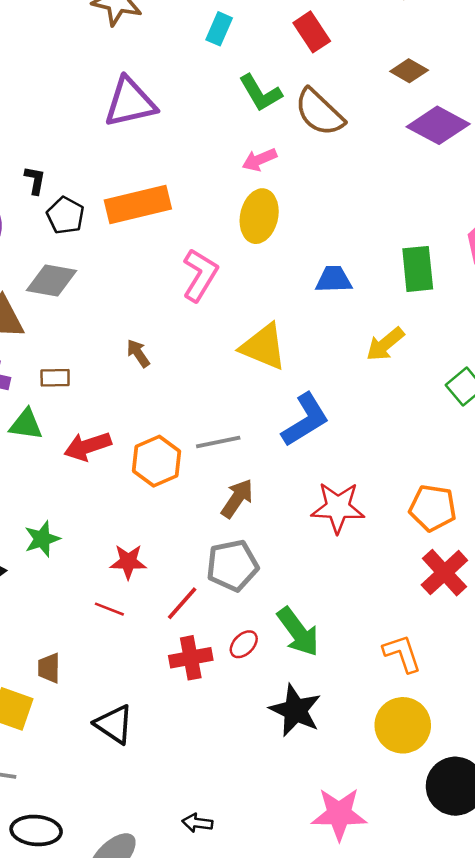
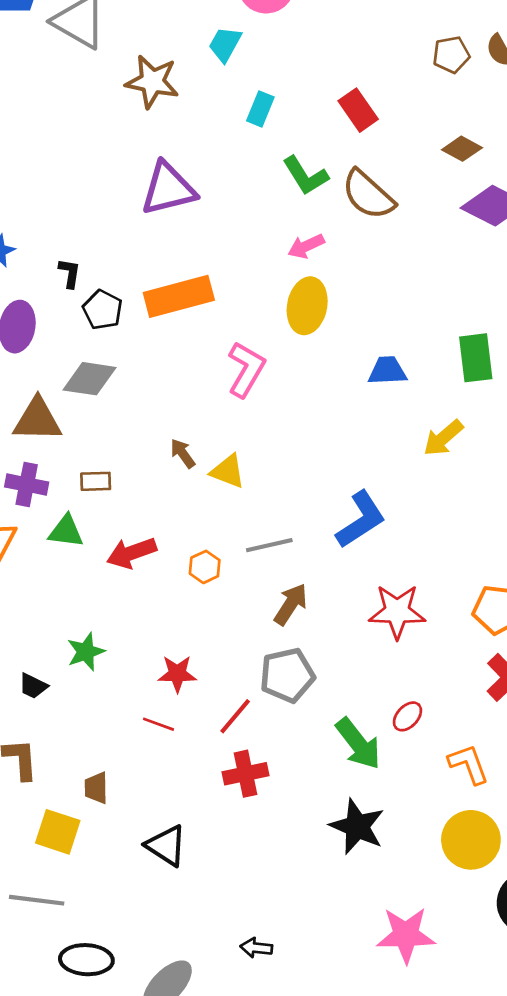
yellow triangle: (263, 347) -> (228, 471), moved, size x0.7
orange hexagon: (157, 461) -> (205, 567), size x0.6
red ellipse: (244, 644) -> (407, 716), moved

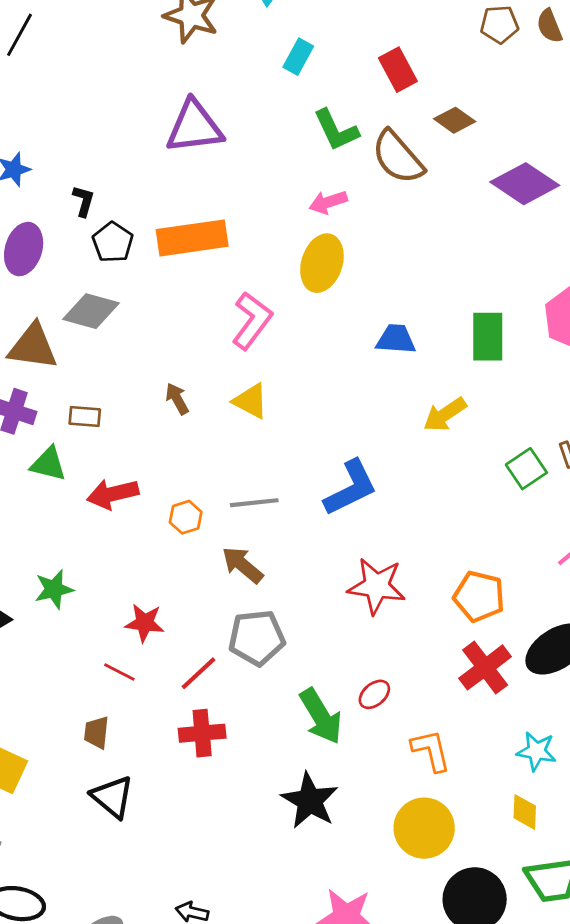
brown diamond: (462, 149) -> (455, 120), moved
yellow triangle: (228, 471) -> (251, 401), moved
brown arrow: (291, 604) -> (242, 565), moved, turned -90
brown trapezoid: (96, 788) -> (96, 732), moved

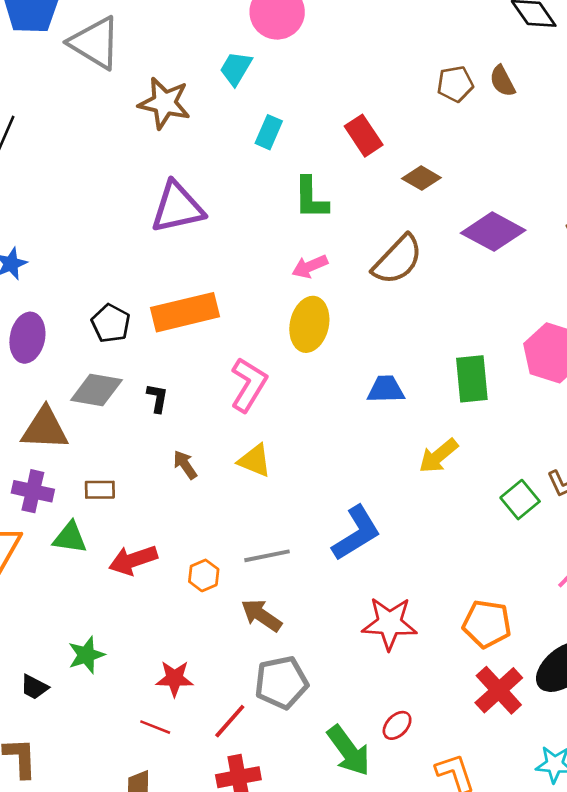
green L-shape: (336, 130) -> (311, 198), turned 30
brown semicircle: (398, 157) -> (398, 260), moved, turned -90
black L-shape: (84, 201) -> (157, 398), moved

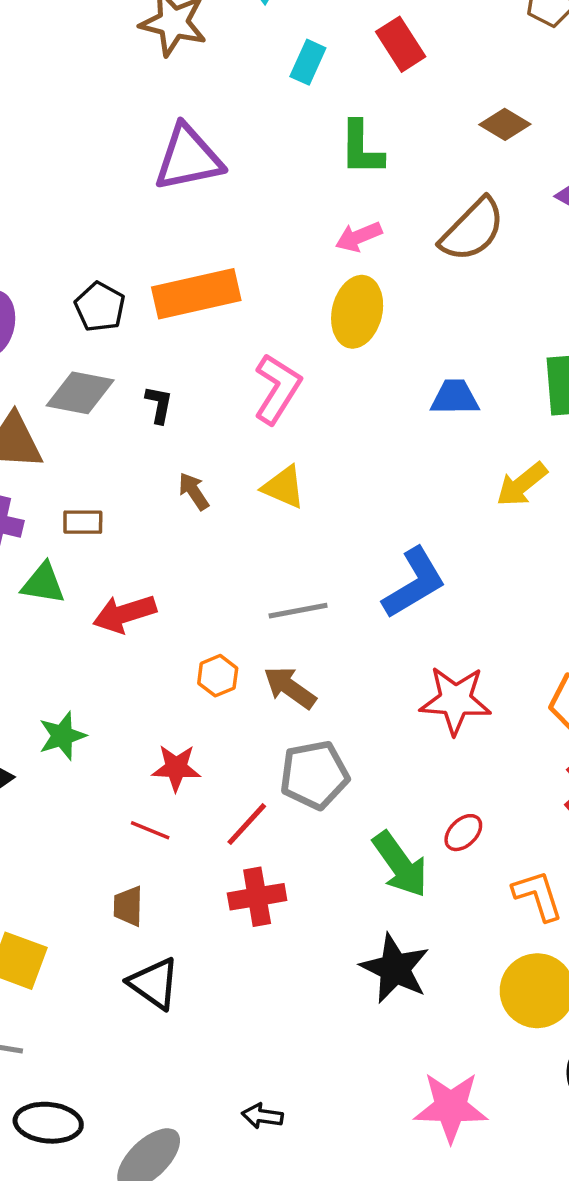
red rectangle: (364, 136) -> (401, 44), moved
orange hexagon: (204, 575) -> (218, 676), moved

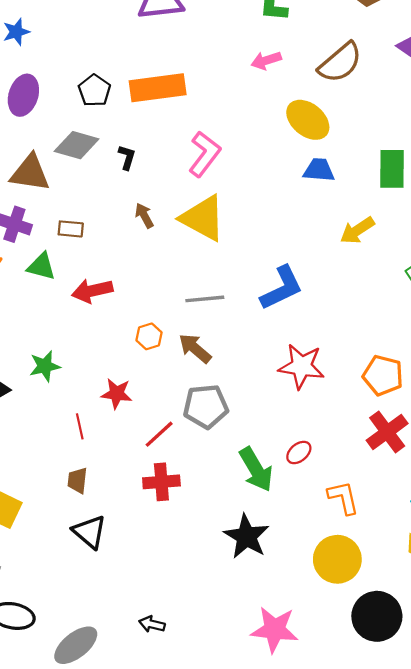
yellow ellipse: (357, 312) -> (308, 120), moved, turned -69
yellow triangle: (284, 487) -> (203, 218), size x1.6
red line: (150, 830) -> (80, 426), moved, turned 50

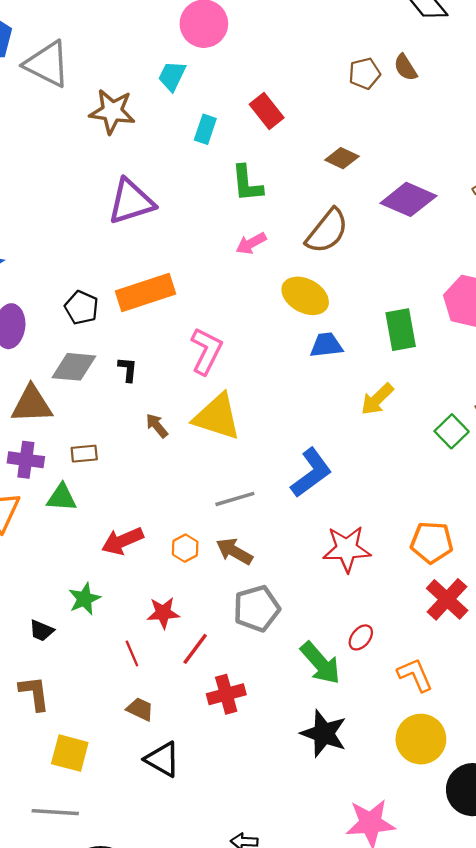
red arrow: (92, 291) -> (123, 541), moved
red line: (159, 434) -> (195, 649), moved
brown trapezoid: (77, 480) -> (140, 709), turned 120

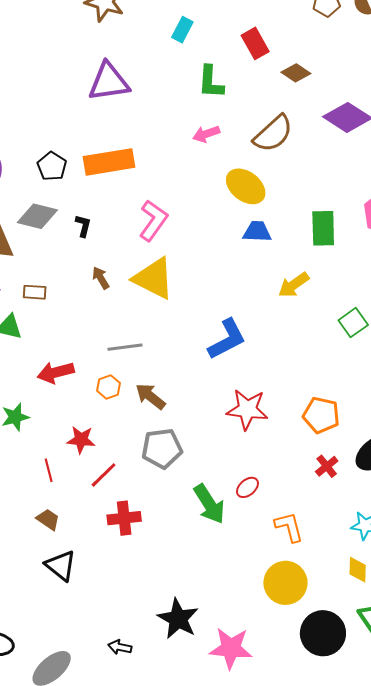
red rectangle: (267, 111) -> (255, 43), moved
gray line: (235, 499) -> (125, 347), moved
red cross: (447, 599) -> (327, 466), size x0.6
black star: (324, 733) -> (178, 619), moved

